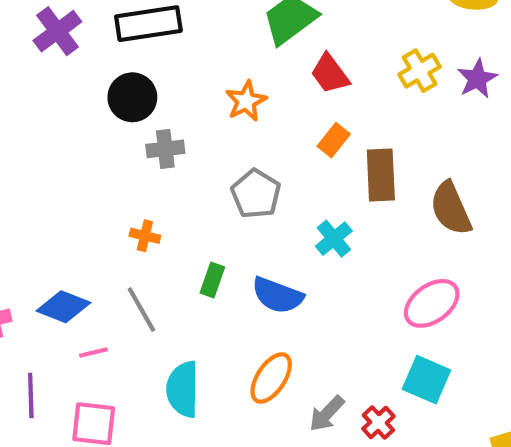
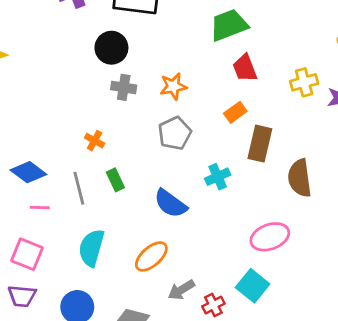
orange star: (246, 101) -> (173, 86), moved
green rectangle: (212, 280) -> (115, 180), moved, turned -60

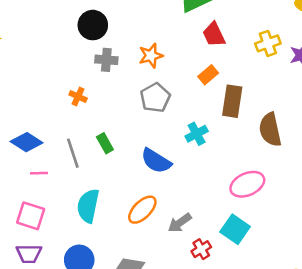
orange cross: (95, 141) -> (78, 96), moved
gray arrow: (181, 290) -> (180, 223), moved

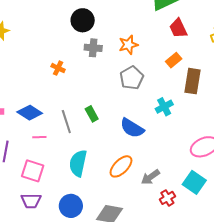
orange cross: (78, 96) -> (58, 68), moved

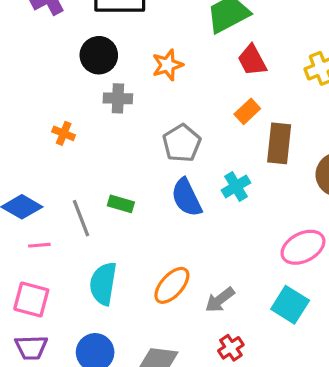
orange star: (128, 45) -> (167, 65), moved
green rectangle: (92, 114) -> (121, 204), turned -42
blue semicircle: (132, 128) -> (186, 198), moved, turned 35
red cross: (167, 198) -> (231, 348), moved

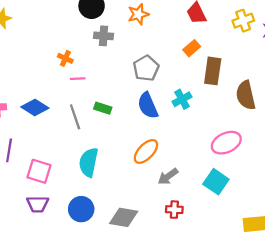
pink line: (39, 245) -> (78, 79), moved
orange ellipse: (172, 285) -> (146, 151), moved
red cross: (231, 348) -> (174, 210), turned 35

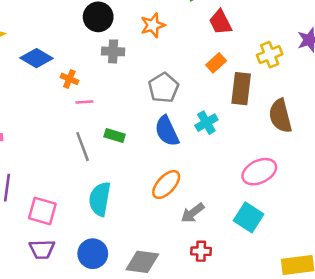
yellow cross: (243, 21) -> (270, 55), moved
blue diamond: (35, 108) -> (37, 58), moved

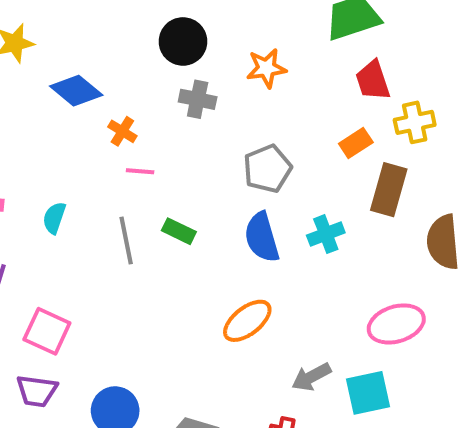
yellow cross: (270, 55) -> (415, 122), moved
cyan semicircle: (100, 199) -> (54, 218), moved, size x0.6
gray arrow: (193, 213) -> (311, 377), moved
cyan square: (249, 217) -> (368, 393), turned 36

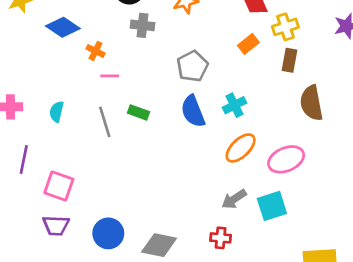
brown rectangle: (389, 190) -> (290, 60), moved, size x0.7
orange ellipse: (247, 321) -> (241, 148), moved

